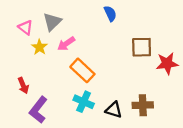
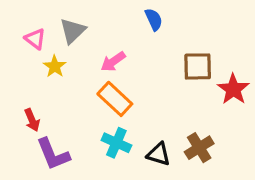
pink arrow: (66, 44) -> (113, 62), moved
red star: (167, 63) -> (233, 89), turned -30
brown cross: (143, 105) -> (199, 148), turned -30
purple L-shape: (38, 110) -> (53, 154), turned -60

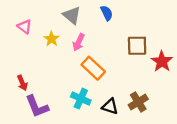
gray triangle: (73, 31) -> (72, 15), moved, turned -36
pink arrow: (113, 62) -> (79, 42), turned -30
yellow star: (55, 66) -> (52, 39), moved
orange rectangle: (115, 99) -> (93, 68), moved

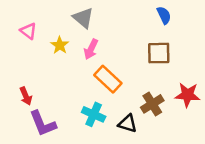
blue semicircle: (107, 13) -> (164, 15), moved
red star: (162, 61) -> (187, 95), moved, turned -30
brown cross: (138, 102) -> (152, 104), moved

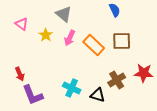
blue semicircle: (164, 15) -> (115, 10), moved
orange rectangle: (108, 79) -> (94, 45), moved

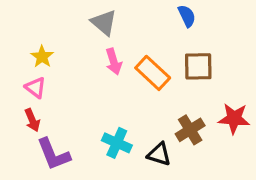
pink triangle: (22, 24) -> (36, 88), moved
yellow star: (46, 35) -> (42, 57), moved
pink arrow: (70, 38) -> (114, 62), turned -42

